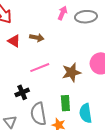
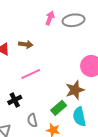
brown star: (71, 72) -> (75, 90), moved
green rectangle: (65, 103) -> (59, 108), turned 56
gray semicircle: (38, 114) -> (32, 120), size x0.6

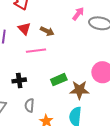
pink line: (31, 74) -> (36, 51), moved
green rectangle: (59, 108) -> (59, 80), moved

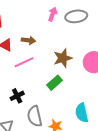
brown star: (79, 90) -> (63, 58), moved
gray semicircle: (29, 105) -> (35, 116), size x1.5

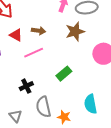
brown star: (63, 58) -> (75, 32), moved

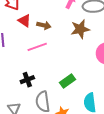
red triangle: (16, 35) -> (24, 21), moved
green rectangle: (64, 74) -> (67, 81), moved

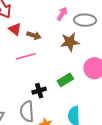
black cross: (27, 80) -> (39, 91), moved
green rectangle: (67, 81) -> (65, 80), moved

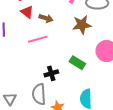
green rectangle: (65, 80) -> (77, 63), turned 63

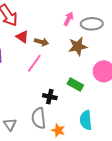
pink line: (38, 39) -> (34, 63), turned -36
black cross: (51, 73) -> (50, 97), turned 32

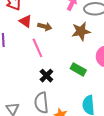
pink line: (34, 63) -> (37, 48), turned -60
black cross: (50, 97) -> (46, 76), moved, turned 32

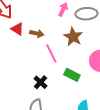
brown star: (81, 31) -> (73, 37), turned -30
pink line: (37, 48) -> (51, 53), moved

